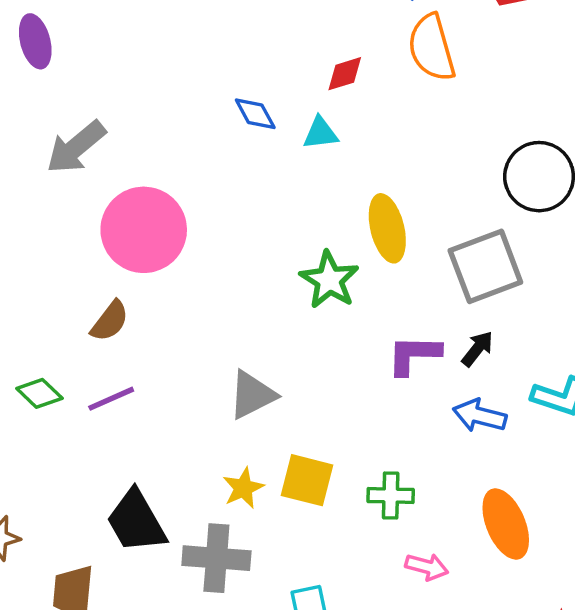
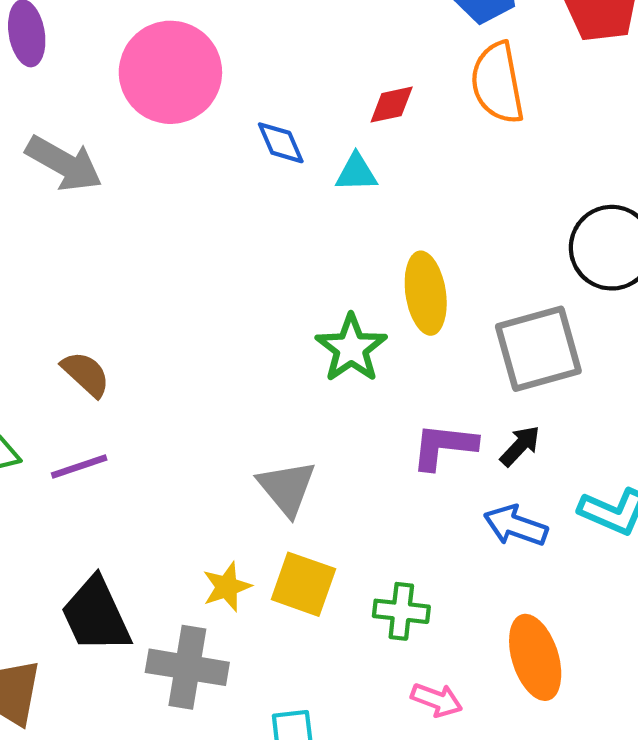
gray arrow: (76, 147) -> (64, 164), turned -116
pink circle: (144, 230) -> (170, 72), moved
brown semicircle: (110, 321) -> (86, 374), turned -90
gray triangle: (252, 395) -> (287, 488), moved, turned -48

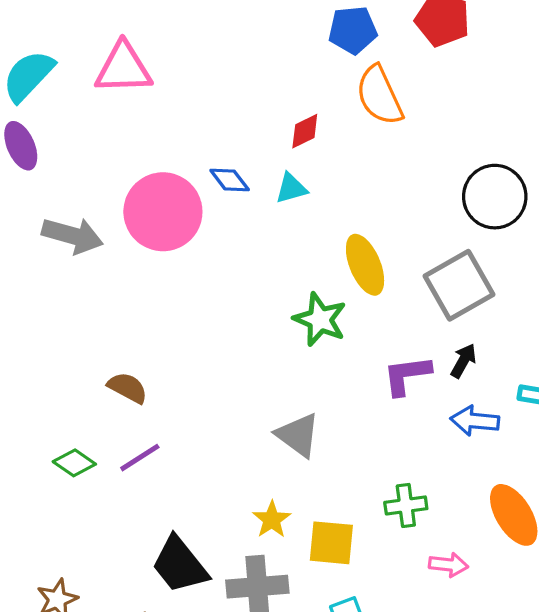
pink circle: (170, 72) -> (163, 212), moved
yellow square: (303, 584) -> (331, 543), moved

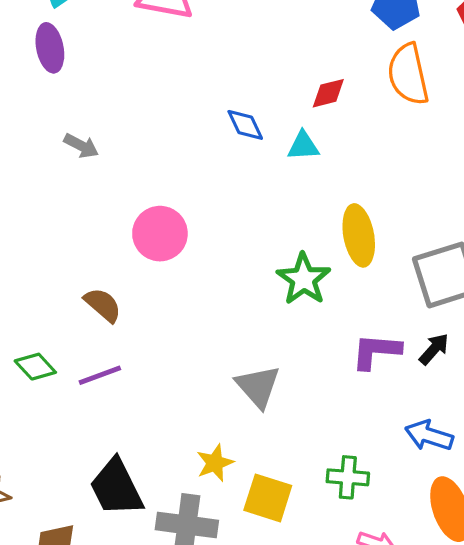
pink circle: (163, 212) -> (160, 234), moved, size x0.7
gray arrow: (73, 236) -> (81, 146), size x0.6
blue arrow: (475, 421) -> (429, 436), moved

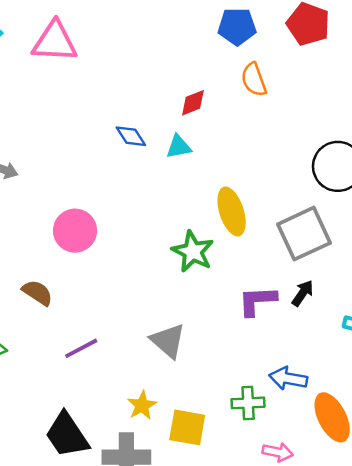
orange semicircle: (408, 74) -> (254, 80), size x0.7
purple line: (100, 375) -> (81, 348), moved
blue arrow: (429, 436) -> (288, 378), moved

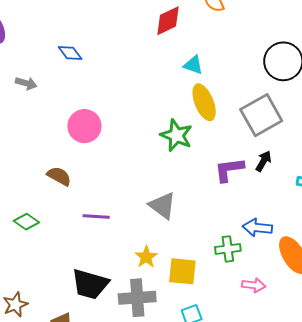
red diamond: (193, 103) -> (168, 21), size x1.4
blue diamond: (131, 136) -> (70, 53), moved
cyan triangle: (179, 147) -> (193, 65), moved, turned 35
purple line: (81, 348) -> (96, 216), turned 36
black trapezoid: (67, 435) -> (90, 284), turned -36

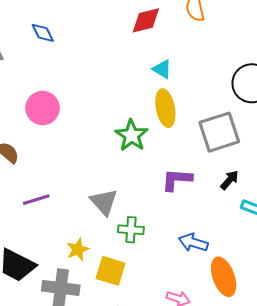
black arrow: (264, 161) -> (230, 180), moved
purple line: (96, 216) -> (36, 200), turned -32
green cross: (228, 249) -> (131, 230), moved

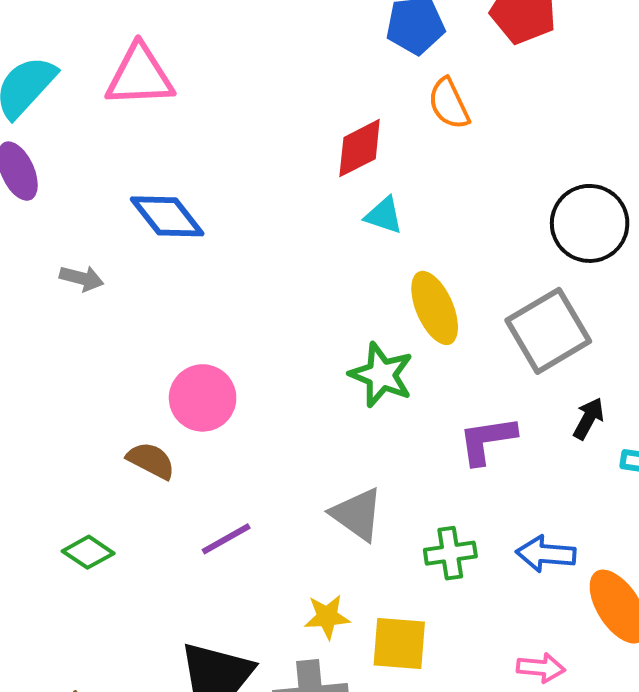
blue diamond: (43, 33) -> (167, 216), size x1.5
cyan triangle: (162, 69) -> (384, 215), moved
pink circle: (43, 108) -> (203, 398), moved
green cross: (131, 230) -> (450, 553), moved
yellow star: (78, 249) -> (327, 617), turned 30

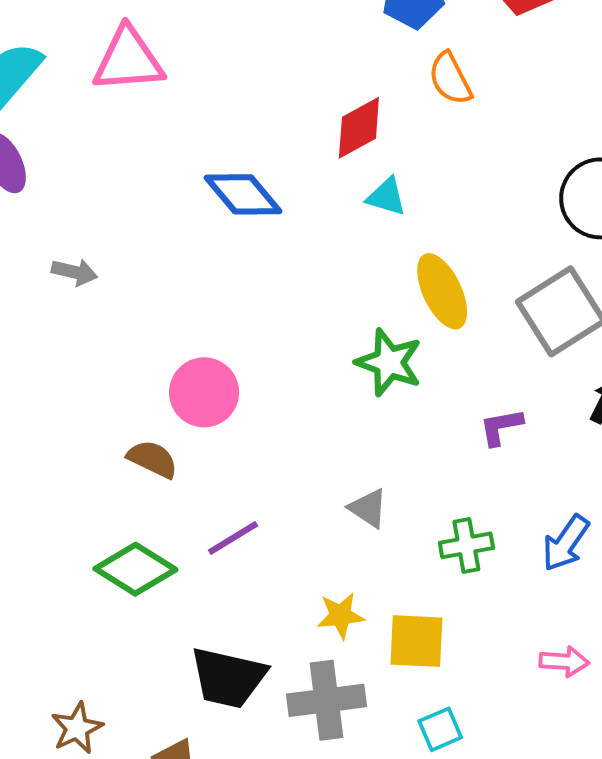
blue diamond: (167, 216) -> (243, 194), moved
purple L-shape: (487, 440) -> (501, 427), size x0.7
gray triangle: (357, 514) -> (368, 508), size x0.7
green diamond: (88, 552) -> (135, 569), moved, size x1.5
blue arrow: (546, 554) -> (566, 543), turned -58

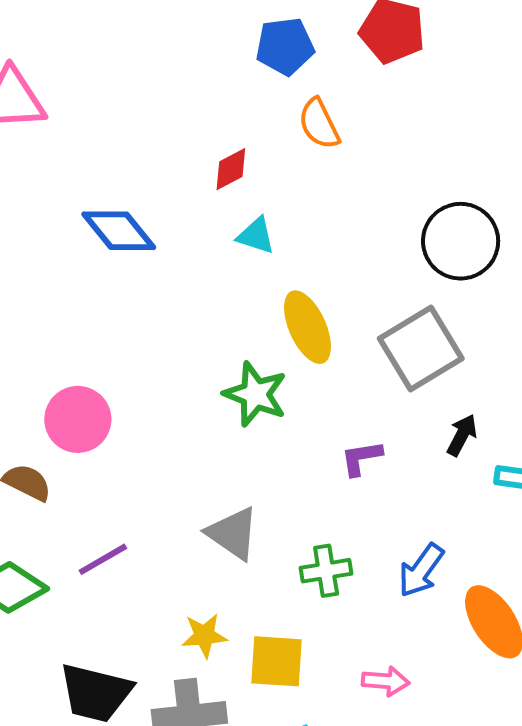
red diamond: (359, 128) -> (231, 169), size x0.7
gray triangle: (368, 508) -> (233, 533), size x1.4
pink arrow: (564, 662) -> (386, 681), moved

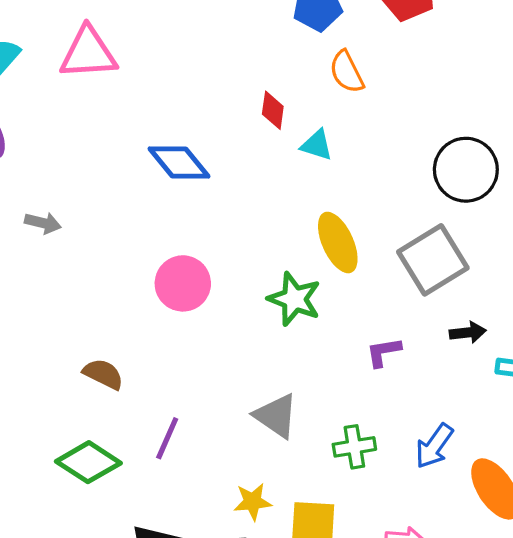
red diamond: (231, 169) -> (273, 110), turned -54
cyan triangle: (256, 236) -> (317, 145), moved
pink circle: (78, 419) -> (183, 283), moved
black arrow: (462, 435) -> (468, 332), turned 56
purple line: (103, 559) -> (167, 438), turned -36

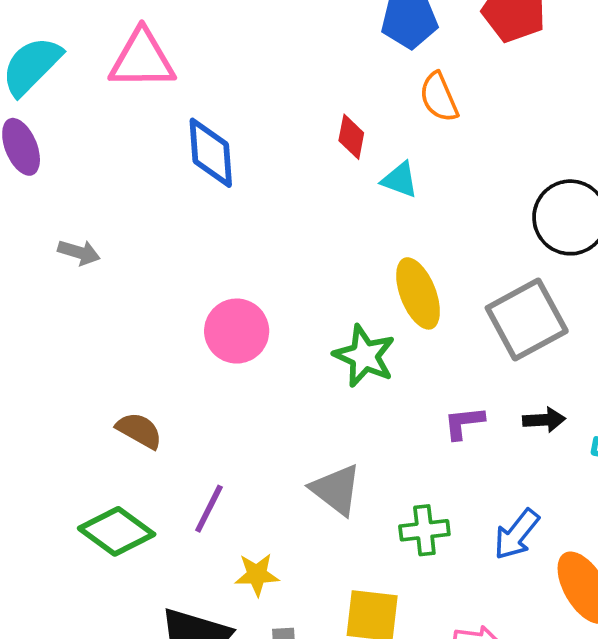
blue diamond: (179, 162) -> (211, 153), moved, turned 32
black arrow: (468, 332) -> (544, 420), moved
yellow star: (253, 502) -> (257, 575), moved

